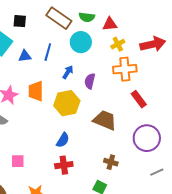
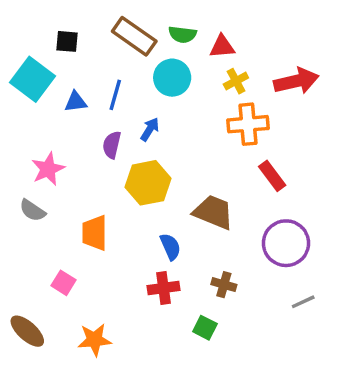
purple semicircle: (90, 81) -> (112, 145), moved
orange trapezoid: (36, 91) -> (95, 233), moved
blue semicircle: (63, 140) -> (170, 247), moved, turned -56
pink square: (18, 161) -> (63, 283), turned 32
red cross: (64, 165) -> (164, 288), moved

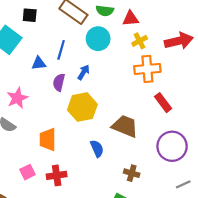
blue triangle: (76, 102) -> (39, 63), moved
pink square: (63, 283) -> (27, 172), turned 32
red cross: (164, 288) -> (57, 175), moved

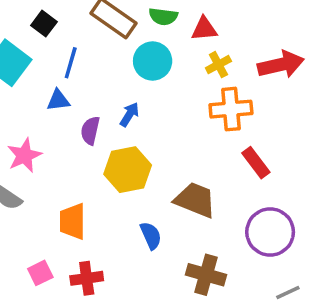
black square: (30, 15) -> (44, 24), turned 32
blue line: (61, 50) -> (71, 63), moved
brown cross: (132, 173) -> (206, 275), size x1.5

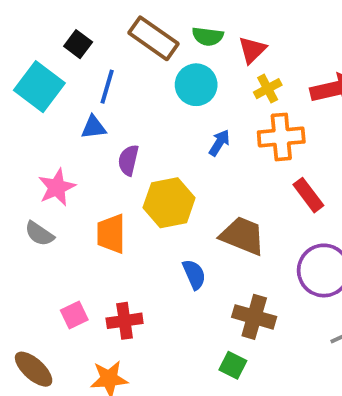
red triangle: (204, 29) -> (252, 50), turned -40
blue arrow: (129, 114) -> (219, 143), moved
orange trapezoid: (72, 221) -> (111, 234), moved

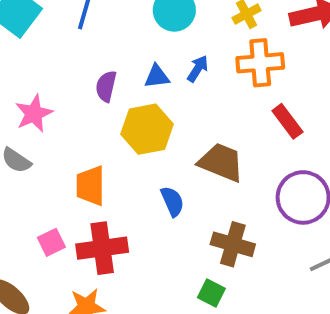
blue triangle: (94, 127) -> (157, 76), moved
orange trapezoid: (111, 234) -> (90, 186), moved
red cross: (125, 321) -> (102, 248), size x1.4

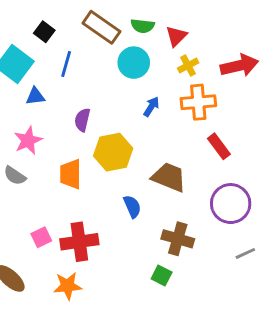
blue triangle: (157, 76) -> (35, 96), moved
orange trapezoid: (90, 186) -> (71, 174), moved

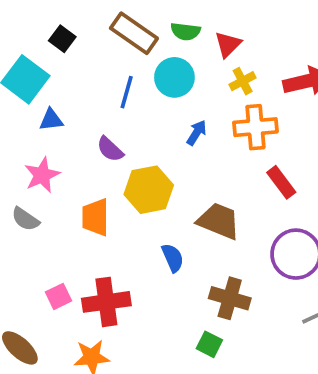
blue line: (66, 64) -> (127, 92), moved
purple semicircle: (82, 120) -> (110, 149), turned -60

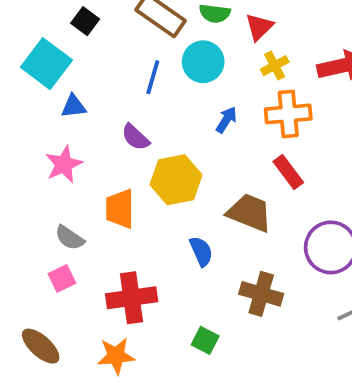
red rectangle: (281, 182) -> (288, 172), moved
gray semicircle: (25, 219) -> (70, 238), moved
pink square: (59, 296) -> (62, 278), moved
green square: (209, 344) -> (205, 340), moved

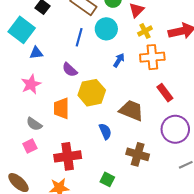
red rectangle: (288, 172) -> (165, 93), moved

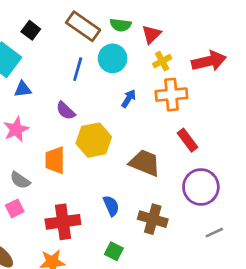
blue semicircle: (105, 131) -> (111, 206), moved

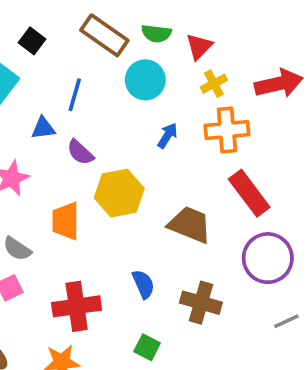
blue line: (78, 69) -> (75, 95), moved
blue triangle: (23, 89) -> (43, 128), moved
red rectangle: (188, 140) -> (249, 193), size x1.4

